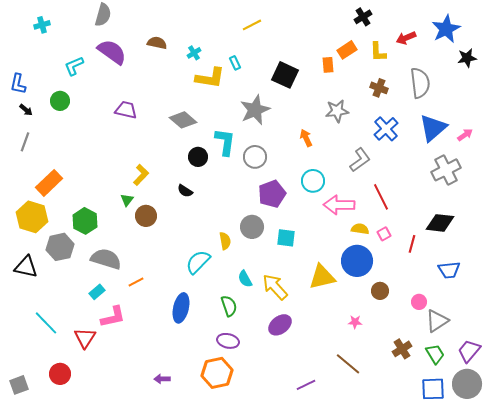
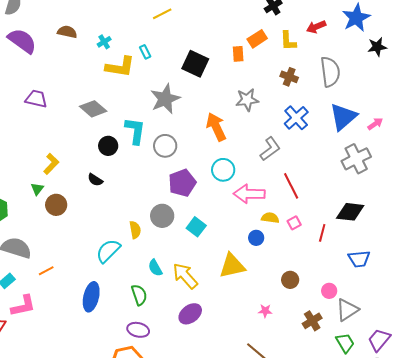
orange arrow: (306, 138) -> (216, 127), size x1.6
cyan square: (286, 238) -> (196, 227), turned 30
blue circle: (357, 261) -> (256, 238), moved, size x0.5
brown cross: (402, 349) -> (312, 321), moved

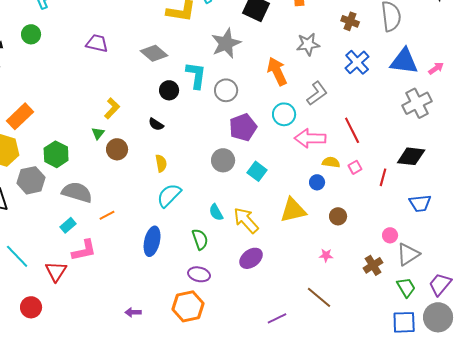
blue triangle: (343, 117) -> (404, 61), turned 48
gray L-shape: (270, 149) -> (317, 93), moved
yellow semicircle: (135, 230) -> (161, 163), moved
brown circle: (290, 280) -> (338, 216), moved

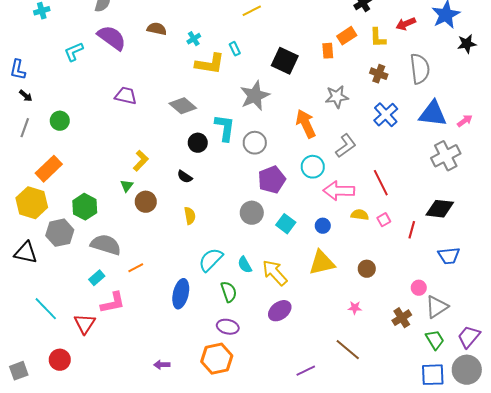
green circle: (31, 34) -> (60, 121), moved
blue circle: (317, 182) -> (323, 226), moved
cyan semicircle: (169, 195) -> (211, 260), moved

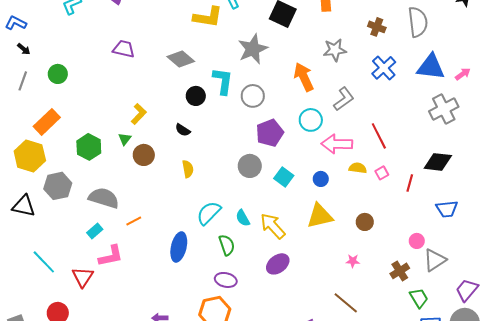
blue L-shape: (18, 70) -> (16, 23), turned 105
green hexagon: (85, 207) -> (89, 147), moved
green trapezoid: (435, 340) -> (419, 298), moved

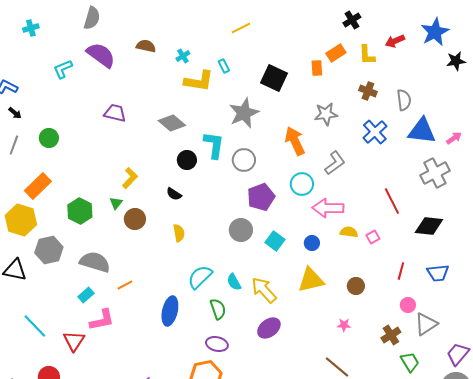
gray semicircle: (418, 22) -> (404, 100), moved, size x0.7
red line: (379, 136) -> (392, 201), moved
red line: (410, 183) -> (401, 271), moved

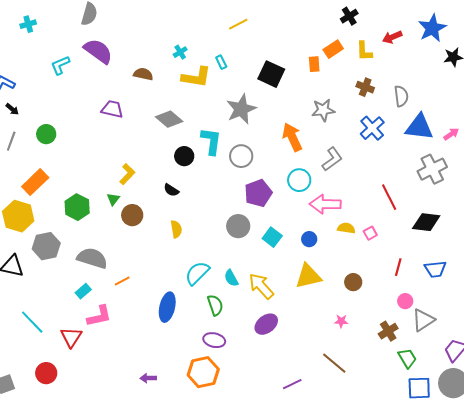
brown semicircle: (146, 46) -> (143, 74), moved

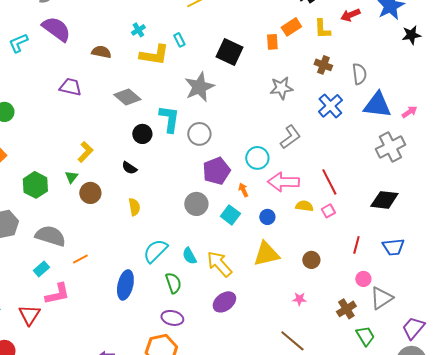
orange arrow: (292, 137) -> (243, 190), moved, size x0.5
red line: (389, 197) -> (329, 182), moved

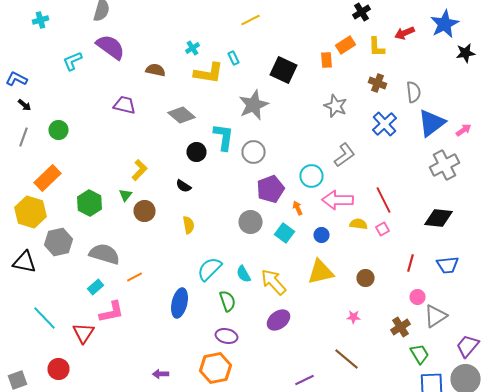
gray star: (281, 88) -> (336, 106), turned 30
blue triangle: (377, 105) -> (432, 123), turned -44

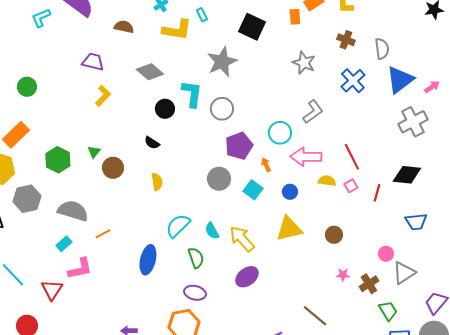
yellow L-shape: (140, 170) -> (103, 96), moved
red line: (410, 263) -> (377, 193), moved
pink star: (354, 317) -> (343, 275), moved

